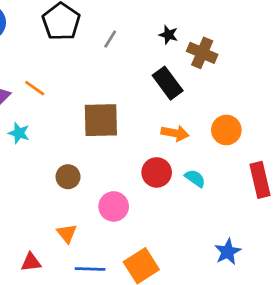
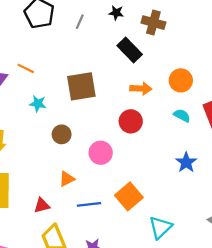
black star: (168, 35) -> (116, 13), moved
cyan star: (19, 133) -> (38, 104), moved
cyan semicircle: (195, 178) -> (182, 116), moved
orange triangle: (67, 233) -> (67, 179), turned 49
blue star: (228, 252) -> (186, 162), moved

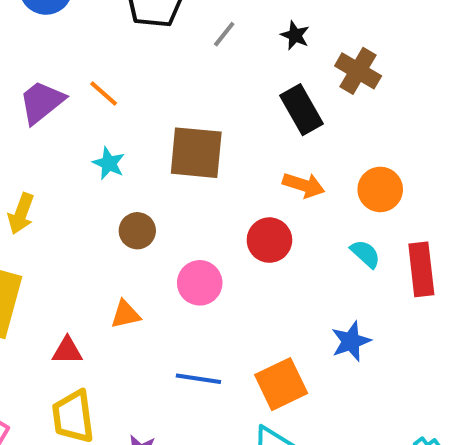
orange square: (129, 196) -> (281, 384), moved
blue line: (89, 204) -> (198, 379), moved

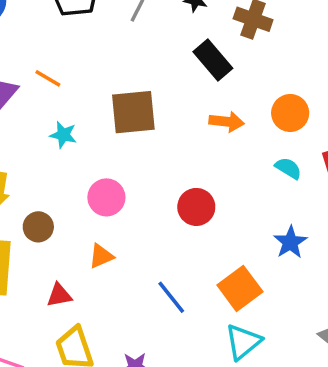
brown circle: (137, 231) -> (38, 227), moved
red circle: (269, 240) -> (196, 207), moved
pink circle: (200, 283) -> (106, 197), moved
blue line: (198, 379) -> (171, 297), turned 54

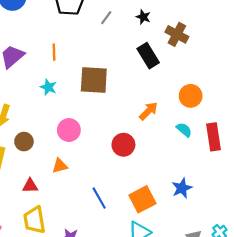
orange line: (48, 78) -> (54, 52), moved, turned 49
orange arrow: (227, 122) -> (148, 111), moved, turned -60
blue star: (290, 242) -> (182, 188), moved

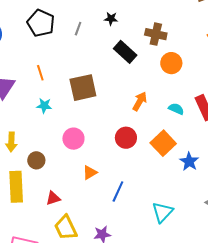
brown cross: (177, 34) -> (156, 34), moved
orange circle: (191, 96) -> (171, 63), moved
orange triangle: (60, 166) -> (90, 173), moved
blue line: (99, 198) -> (118, 192), turned 70
orange square: (142, 199) -> (163, 143), moved

